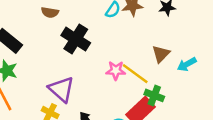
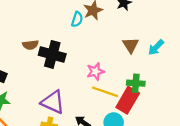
brown semicircle: (50, 12) -> (30, 45), moved
yellow line: (135, 74) -> (105, 92), moved

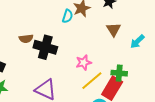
brown triangle: (131, 45) -> (114, 29), moved
yellow line: (105, 92) -> (92, 81), turned -60

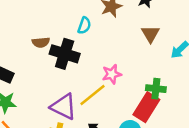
cyan semicircle: (68, 16) -> (84, 25), moved
yellow line: (92, 81) -> (92, 95), moved

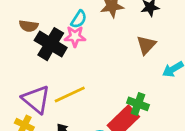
pink star: (112, 74) -> (75, 36), moved

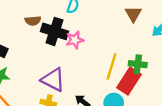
pink star: (75, 36) -> (75, 40), moved
yellow line: (70, 94) -> (112, 66), moved, turned -35

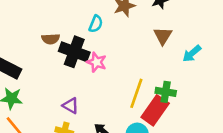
pink star: (75, 40) -> (96, 62), turned 30
purple triangle: (53, 80) -> (71, 106), size x0.6

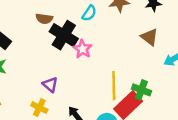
brown triangle: (163, 36) -> (149, 37), turned -36
yellow line: (136, 93) -> (114, 86), turned -32

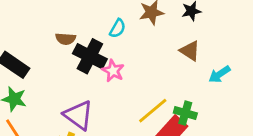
purple triangle: (50, 85) -> (78, 115), size x1.6
yellow line: (114, 86) -> (153, 111), turned 56

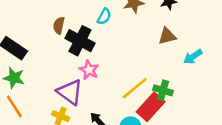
brown semicircle: (66, 39) -> (59, 25), turned 98
brown triangle: (190, 51) -> (167, 36), turned -48
pink star: (113, 71) -> (89, 70), moved

